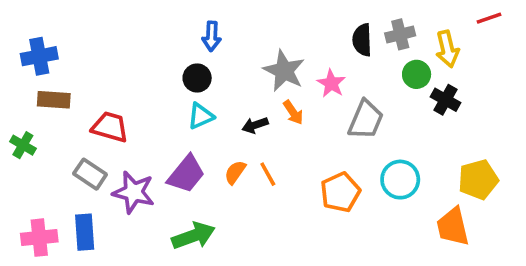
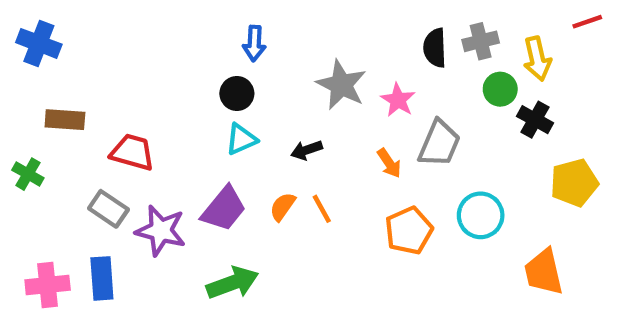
blue cross: (39, 56) -> (39, 43), moved, turned 32
orange arrow: (293, 112) -> (389, 163), moved
yellow pentagon: (478, 180) -> (574, 183), moved

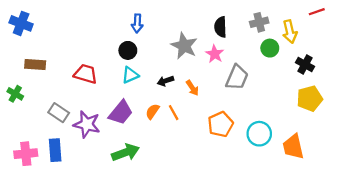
black semicircle: (435, 48) -> (221, 27), moved
black cross: (535, 120) -> (305, 64), moved
red trapezoid: (132, 152) -> (86, 74), moved
orange arrow: (389, 163) -> (192, 88), moved
cyan circle: (481, 215) -> (259, 134), moved

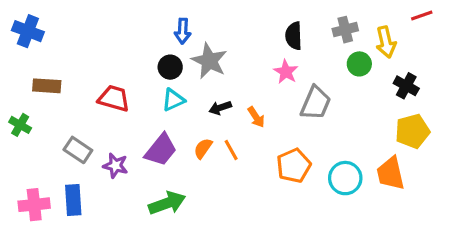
gray star: (184, 46) -> (209, 61), moved
purple star: (87, 124) -> (115, 166), size x0.7
orange trapezoid: (293, 147) -> (391, 173), moved

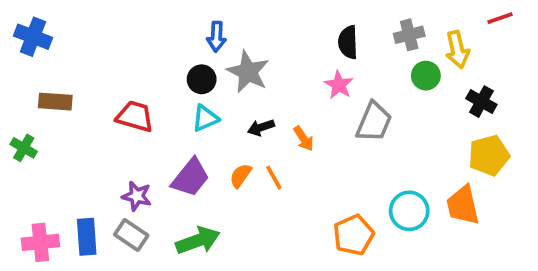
gray rectangle: (78, 150) -> (131, 235), moved
orange pentagon: (294, 166) -> (354, 235), moved

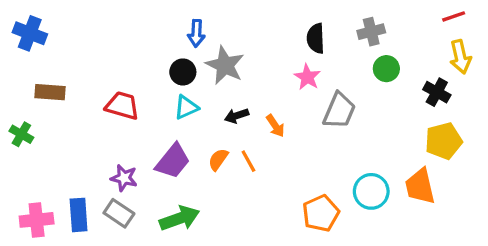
yellow arrow: (457, 50) -> (460, 57), moved

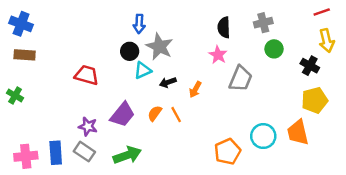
brown rectangle: (50, 92) -> (25, 55), moved
cyan triangle: (186, 107) -> (143, 70), moved
orange arrow: (275, 126) -> (195, 89), turned 63

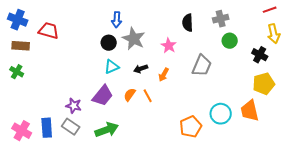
pink star: (218, 55) -> (169, 46), moved
cyan triangle: (143, 70) -> (112, 67), moved
red trapezoid: (87, 75) -> (49, 31), moved
green cross: (15, 95) -> (17, 72), moved
pink cross: (26, 156) -> (22, 131), turned 36

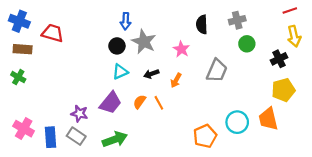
black cross: (260, 55) -> (279, 59), turned 35
pink cross: (22, 131) -> (24, 129), moved

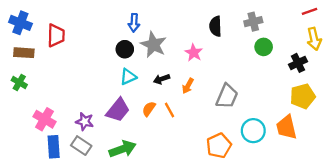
red trapezoid: (53, 33) -> (56, 35), turned 75
gray trapezoid: (217, 71) -> (227, 96), moved
pink cross: (24, 129) -> (44, 119), moved

